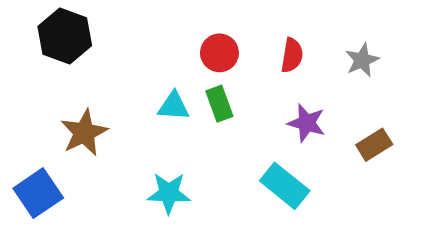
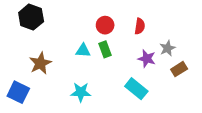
gray star: (362, 60) -> (167, 48), moved
blue square: (38, 193) -> (18, 92), turned -30

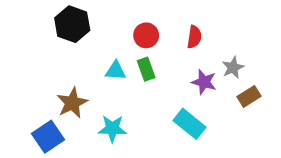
black hexagon: (31, 17) -> (72, 24), moved
brown star: (40, 63) -> (72, 103), moved
blue square: (18, 92) -> (48, 137), moved, turned 30

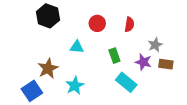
green rectangle: (146, 69) -> (114, 56), moved
purple star: (204, 82) -> (143, 62), moved
brown rectangle: (249, 96) -> (166, 64), turned 40
cyan star: (112, 129) -> (75, 86), turned -30

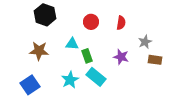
green rectangle: (114, 56) -> (87, 56), moved
purple star: (143, 62) -> (121, 57), moved
brown star: (48, 68) -> (39, 51), moved, turned 30
cyan rectangle: (126, 82) -> (96, 77), moved

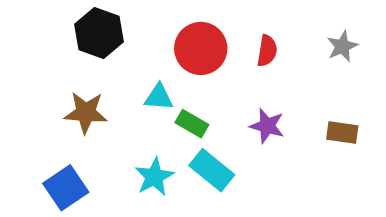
red circle: (91, 22) -> (201, 48), size x1.5
gray star: (145, 42) -> (342, 46), moved
green rectangle: (87, 56) -> (192, 124), turned -40

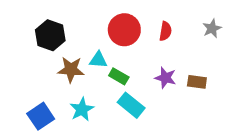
black hexagon: (99, 33) -> (50, 35), moved
brown star: (86, 113) -> (71, 70), moved
brown rectangle: (342, 132) -> (197, 82), moved
cyan star: (154, 177) -> (82, 109), moved

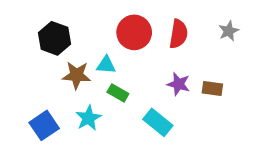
red semicircle: (165, 31) -> (178, 34), size x1.4
green rectangle: (119, 76) -> (118, 93), moved
cyan rectangle: (131, 105) -> (158, 122), moved

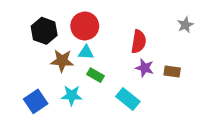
red circle: (134, 32) -> (85, 26), moved
red semicircle: (178, 34) -> (139, 42), moved
cyan star: (88, 118) -> (72, 95), turned 30

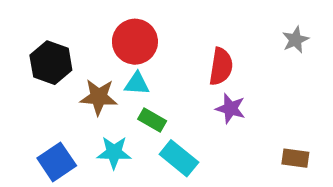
black hexagon: (44, 31) -> (51, 63), moved
brown rectangle: (172, 71) -> (295, 158), moved
cyan rectangle: (128, 99) -> (179, 158), moved

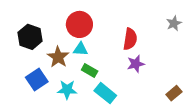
brown star: (99, 97) -> (58, 57), turned 30
purple star: (230, 108) -> (136, 64), turned -30
brown rectangle: (295, 158) -> (174, 93), turned -48
blue square: (57, 162) -> (37, 80), moved

